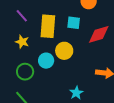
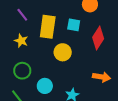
red diamond: (99, 34) -> (98, 38), turned -45
cyan circle: (46, 61) -> (45, 86), moved

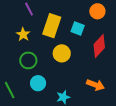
green circle: (22, 71) -> (28, 60), moved

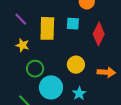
yellow circle: (62, 53) -> (76, 65), moved
cyan circle: (38, 83) -> (51, 87), size x1.5

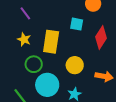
yellow rectangle: (47, 28) -> (51, 42), moved

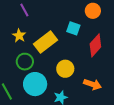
yellow rectangle: (51, 42) -> (45, 42), turned 35

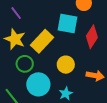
cyan square: (73, 28) -> (67, 23), size x1.5
yellow star: (19, 36) -> (15, 39), size x1.5

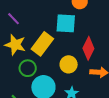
red diamond: (92, 37) -> (88, 48), moved

